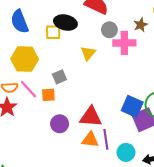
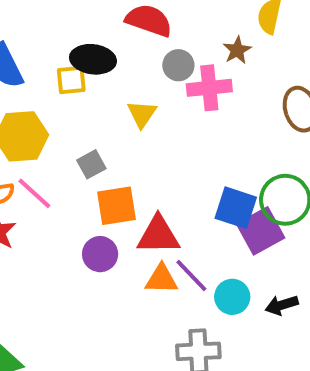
orange square: (48, 95) -> (116, 206), moved, size x1.5
purple line: (106, 139) -> (191, 275), turned -30

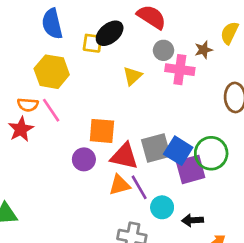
black ellipse: (93, 59) -> (110, 33), turned -60
gray square: (91, 164) -> (156, 148), moved, size x1.6
orange triangle: (162, 279) -> (119, 185), turned -30

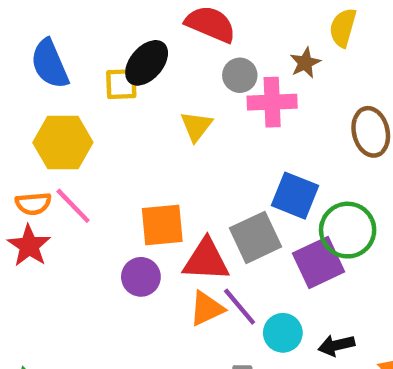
blue square: (178, 151) -> (295, 196), moved

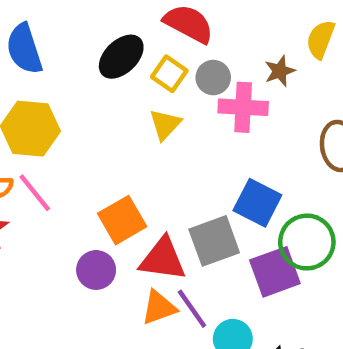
yellow square: (121, 84) -> (169, 74), moved, turned 32
orange square: (162, 225) -> (122, 220), turned -30

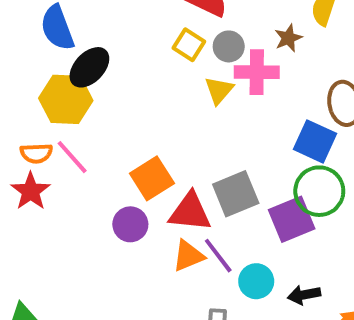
black ellipse: (121, 57) -> (89, 67), moved
yellow triangle: (165, 124) -> (219, 90), moved
blue square: (257, 203) -> (315, 141), moved

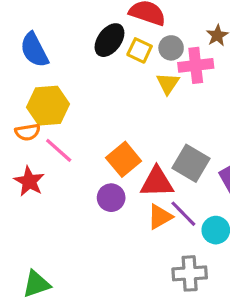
black ellipse: (89, 67) -> (109, 40), moved
orange semicircle: (36, 153) -> (28, 132), moved
gray square: (236, 194) -> (191, 163), turned -30

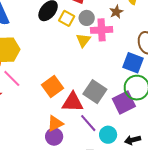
purple circle: (111, 198) -> (54, 137), moved
orange triangle: (160, 217) -> (55, 123), moved

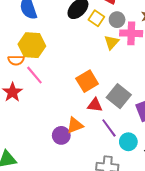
orange square: (52, 87) -> (87, 81), moved
red triangle: (73, 102) -> (95, 105), size x0.7
purple circle: (54, 137) -> (61, 135), moved

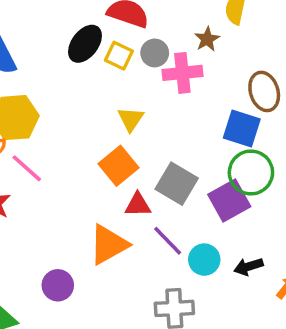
yellow triangle: (111, 42) -> (131, 119), moved
orange triangle: (75, 125) -> (109, 245), size x1.4
purple circle: (61, 135) -> (58, 285), moved

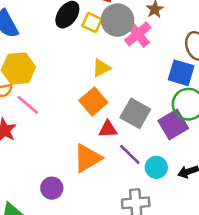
gray circle: (155, 53) -> (117, 20), size x1.6
pink cross: (182, 73) -> (138, 34), turned -32
yellow triangle: (131, 119) -> (101, 68), turned 30

